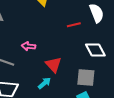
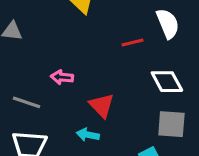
gray square: (86, 78) -> (171, 124), moved
cyan arrow: (44, 83) -> (88, 135), turned -128

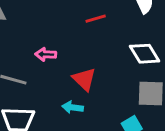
red line: (132, 42) -> (96, 19), moved

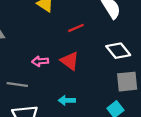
red triangle: (84, 79) -> (70, 61), moved

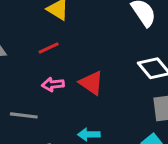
red line: (76, 28) -> (49, 48), moved

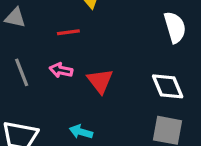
gray line: (24, 115) -> (22, 72), moved, turned 44

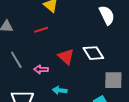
pink arrow: (61, 70) -> (41, 69), moved
white diamond: (168, 86) -> (93, 53), moved

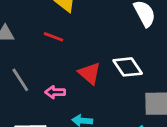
red line: (41, 30) -> (54, 37), turned 40

